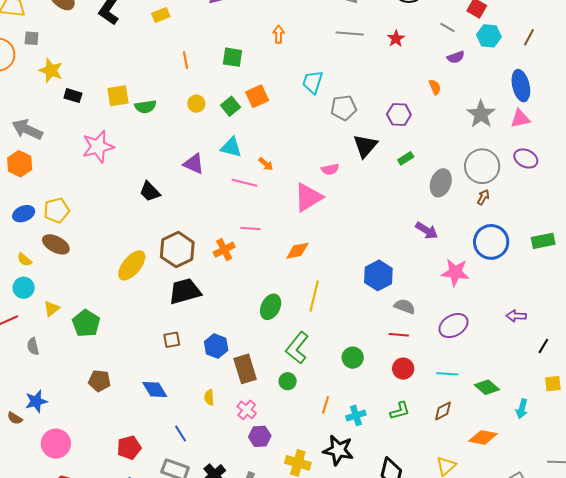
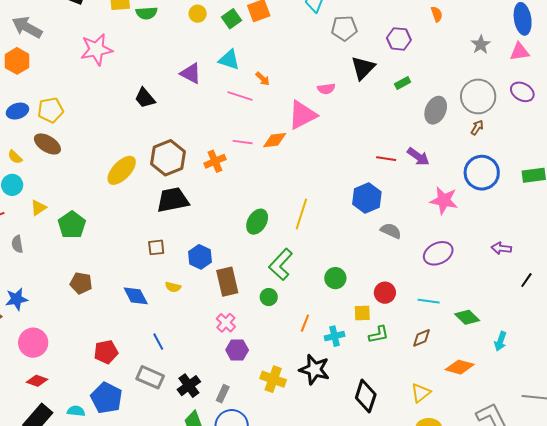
gray star: (481, 114) -> (481, 45), size x0.7
orange diamond: (297, 251) -> (275, 140), moved
red line: (399, 335) -> (386, 159), moved
yellow square: (553, 384) -> (362, 313), moved
yellow semicircle: (209, 397) -> (173, 287), moved, turned -77

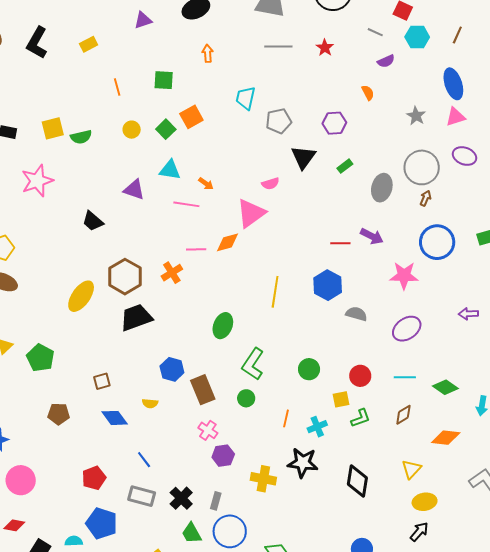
yellow line: (301, 214) -> (275, 292), moved
brown square: (156, 247) -> (102, 381), moved
red diamond: (37, 381) -> (14, 525), moved

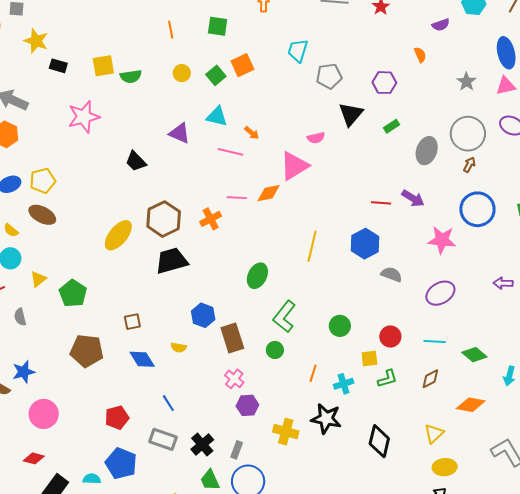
brown pentagon: (59, 414) -> (87, 351), size x1.5

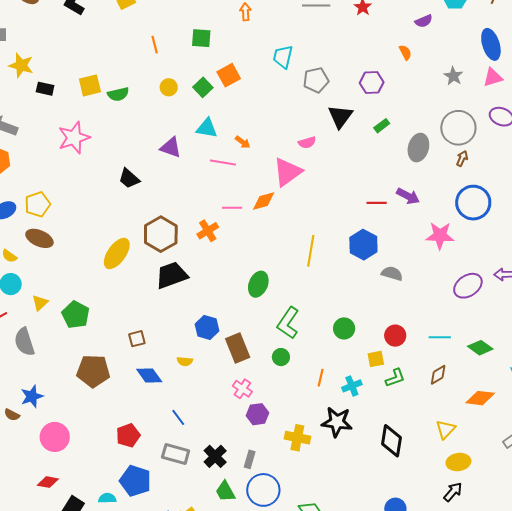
purple ellipse: (440, 293) -> (468, 286), moved
gray semicircle: (20, 317) -> (24, 342), size x1.6

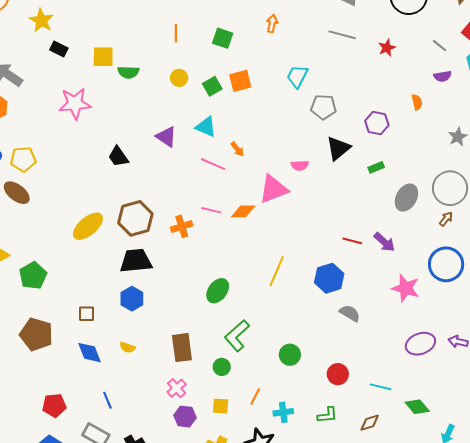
blue hexagon: (207, 327) -> (132, 299), moved
yellow square: (376, 359) -> (221, 406), moved

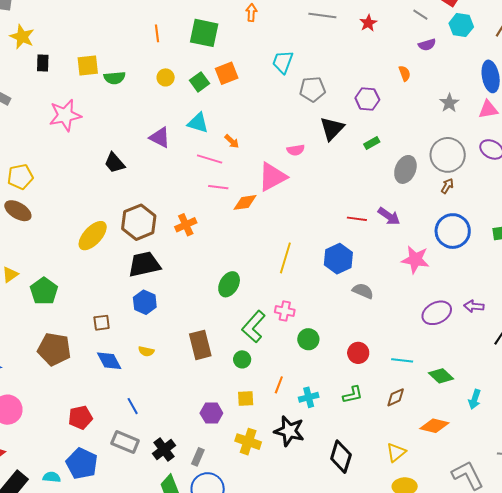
green square: (223, 38) -> (204, 33), size x1.4
black rectangle: (59, 49) -> (43, 63), turned 72
pink line: (211, 210) -> (218, 187), moved
pink cross: (177, 388) -> (285, 311), moved, turned -30

